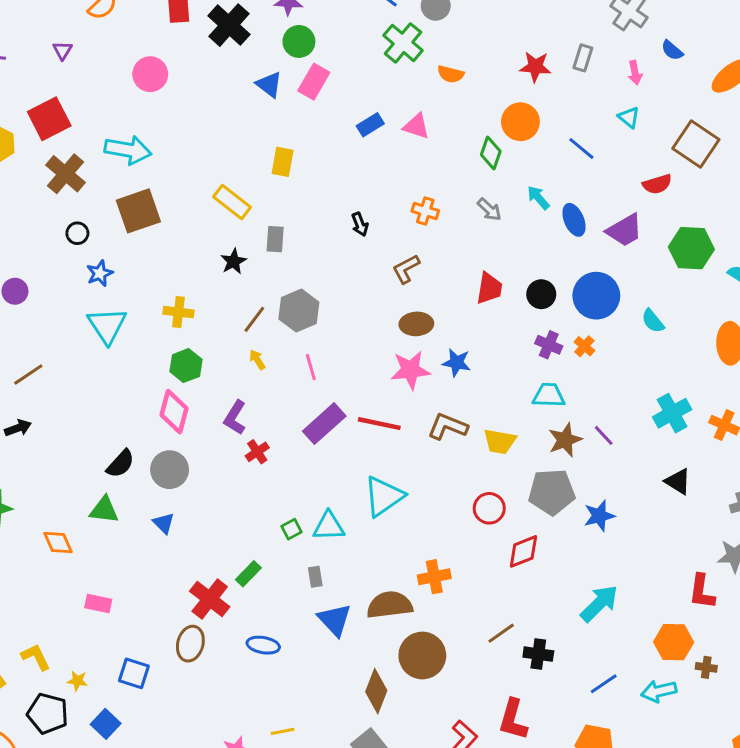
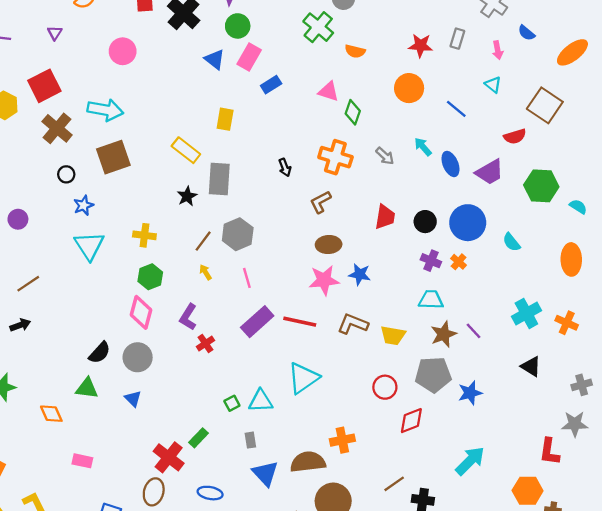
blue rectangle: (370, 125) -> (271, 85), moved
green diamond: (491, 153) -> (353, 112), moved
orange cross: (425, 211) -> (335, 157), size x1.6
gray rectangle: (275, 239) -> (219, 179), size x1.6

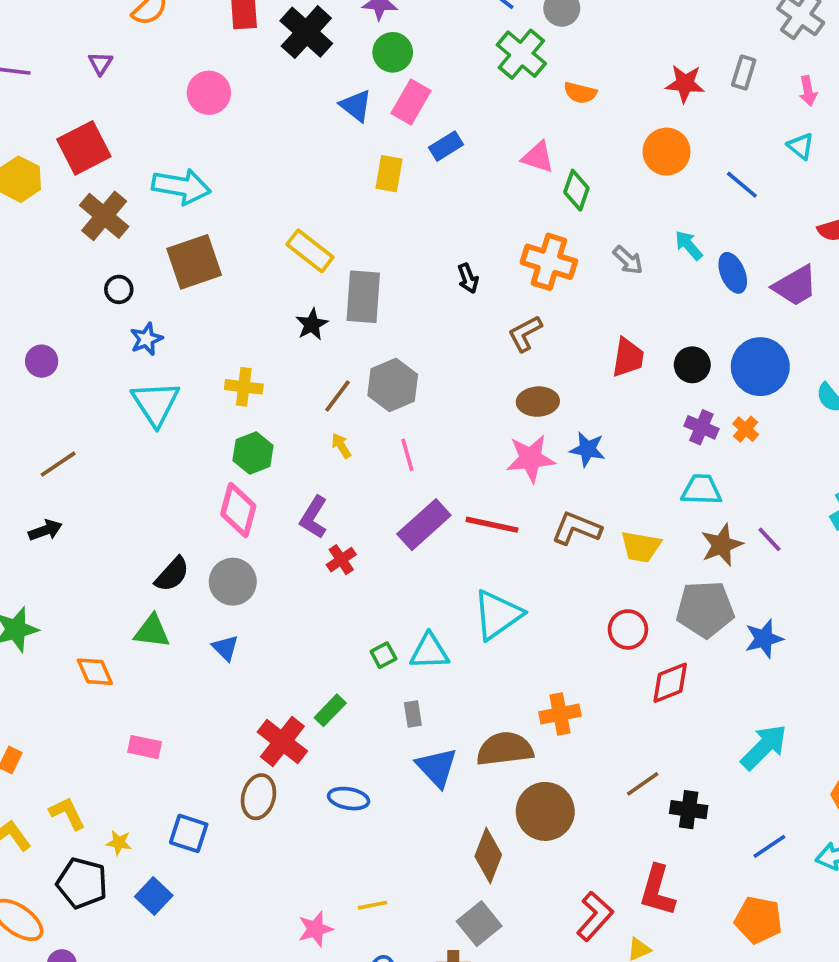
yellow rectangle: (225, 119) -> (389, 174), moved

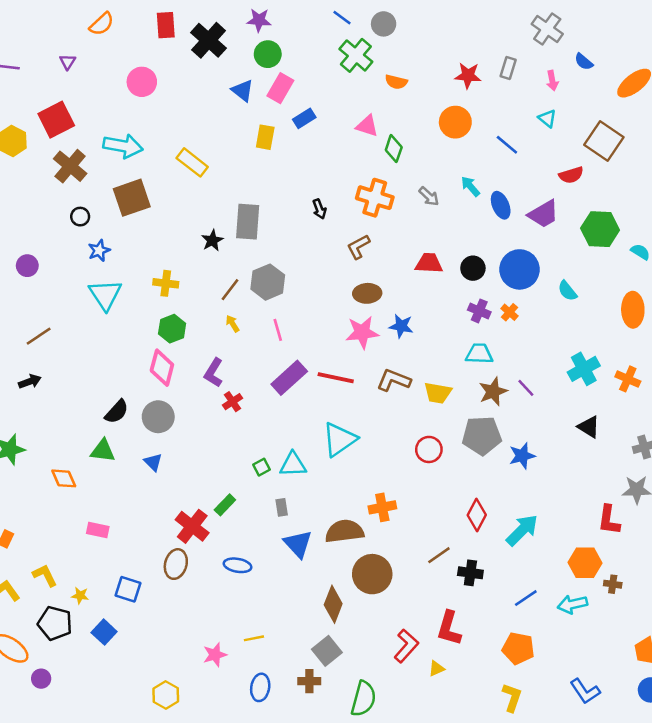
yellow rectangle: (310, 251) -> (192, 162), moved
red trapezoid: (628, 357) -> (429, 263), turned -96
red diamond: (670, 683) -> (477, 515), moved, turned -40

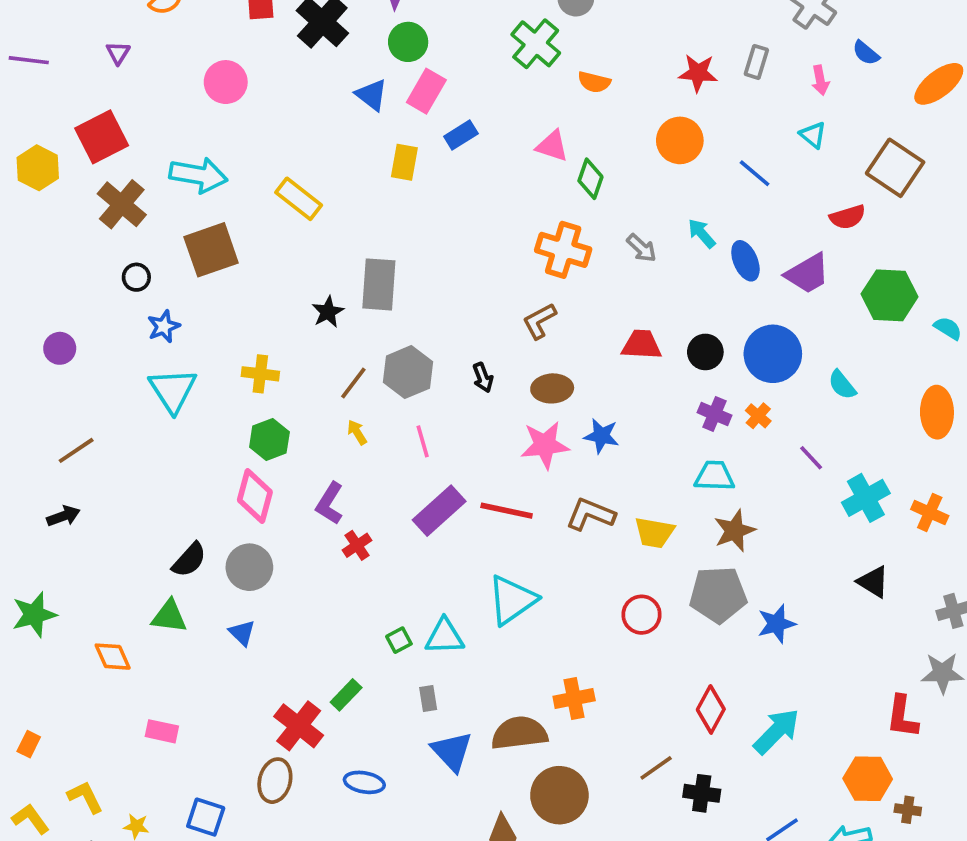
black arrow: (319, 209) -> (483, 378), moved
purple line: (526, 388) -> (811, 458), moved

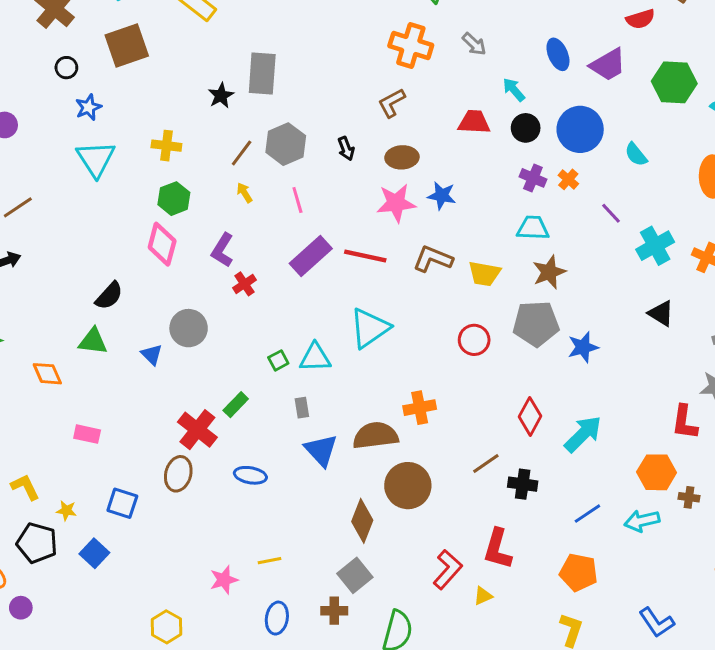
cyan arrow: (702, 233) -> (514, 90), moved
gray circle: (249, 567) -> (189, 328), moved

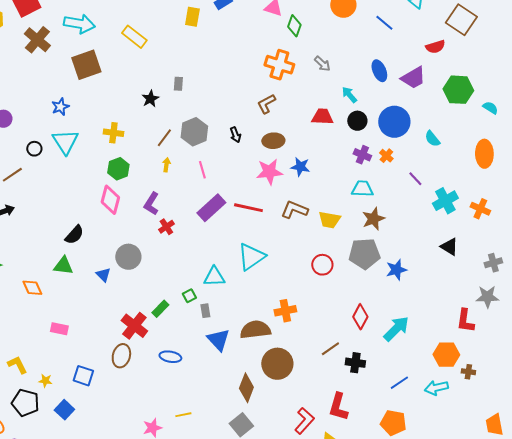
black circle: (66, 68) -> (34, 149), moved
gray rectangle: (262, 73) -> (178, 84), size x0.5
yellow arrow: (244, 193) -> (166, 165), turned 40
green square: (278, 360) -> (189, 296), moved

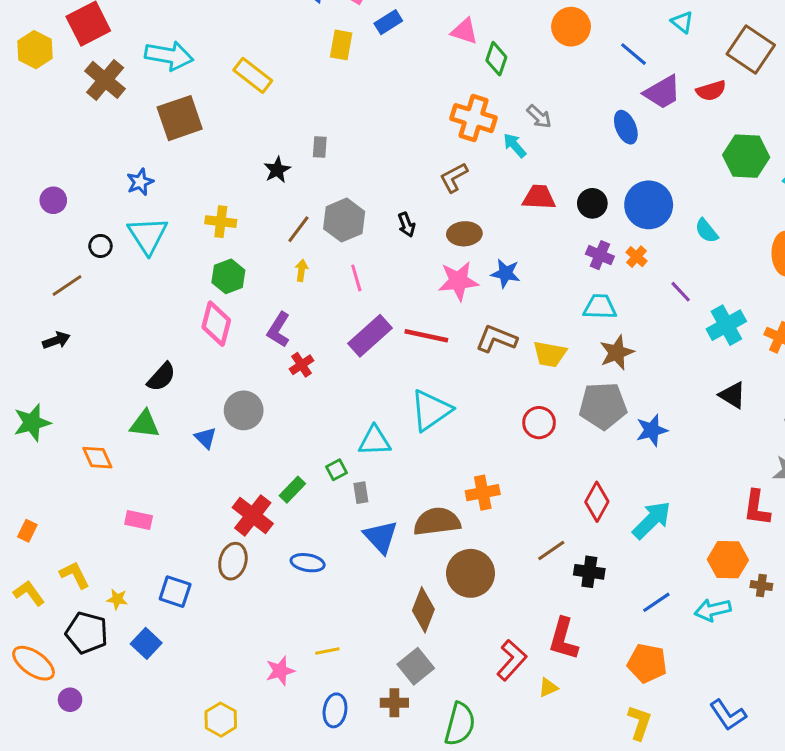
purple trapezoid: (413, 78) -> (662, 92), moved
cyan arrow: (349, 95) -> (515, 145), moved

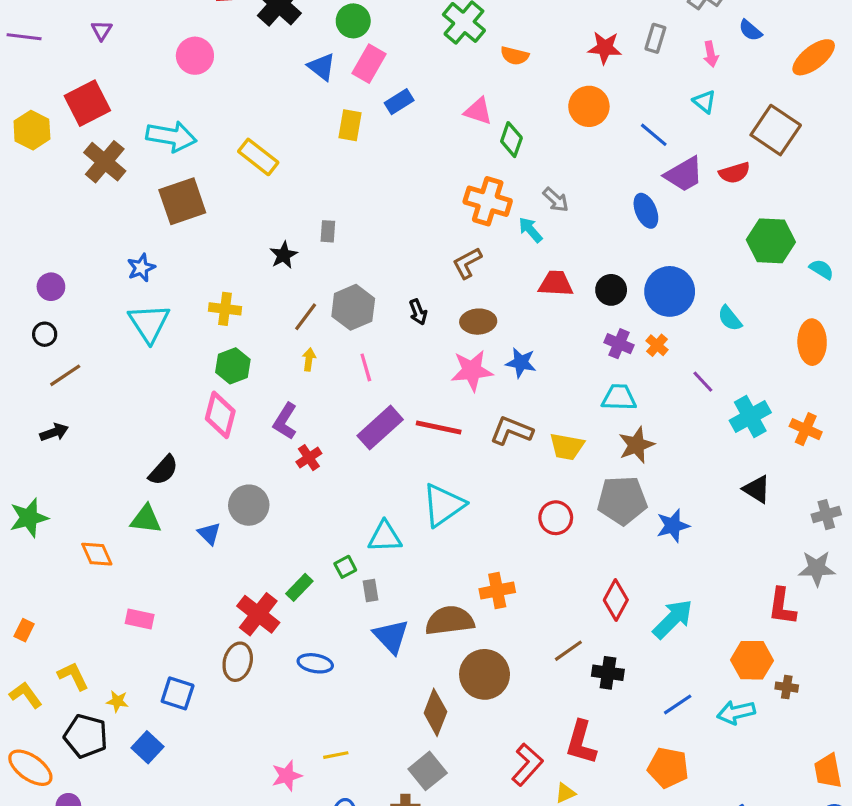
black circle: (100, 246) -> (45, 334), moved

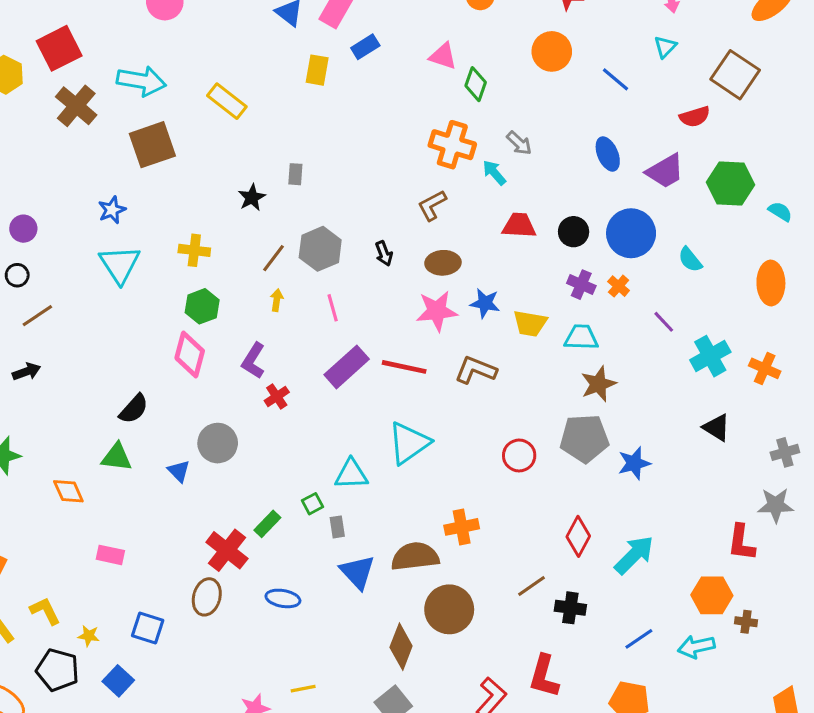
cyan triangle: (704, 102) -> (665, 47), turned 35
purple trapezoid: (684, 174) -> (665, 171), moved
yellow trapezoid: (567, 447) -> (530, 323), moved

